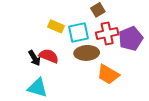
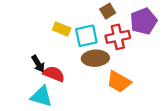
purple pentagon: (131, 39) -> (144, 21), moved
red semicircle: (49, 56) -> (54, 74), moved

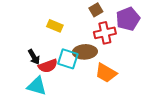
cyan square: (86, 36) -> (68, 59), moved, turned 30
red semicircle: (54, 74) -> (48, 66), turned 138

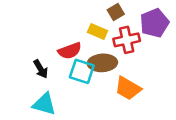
yellow rectangle: (55, 26) -> (98, 31), moved
red semicircle: (48, 66) -> (70, 51), moved

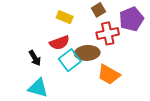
yellow rectangle: (98, 31) -> (65, 17), moved
cyan square: (82, 71) -> (70, 60), turned 35

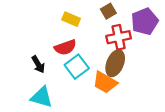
brown ellipse: (87, 53) -> (115, 63), moved, turned -65
orange trapezoid: (109, 74) -> (105, 82), moved

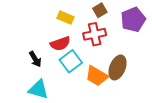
red cross: (119, 37) -> (95, 34), moved
brown ellipse: (115, 63) -> (118, 68), moved

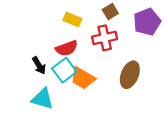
cyan square: (71, 61) -> (64, 70), moved
orange trapezoid: (97, 76) -> (83, 78), moved

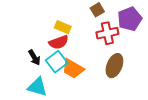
yellow rectangle: (72, 20) -> (63, 27), moved
red cross: (105, 38) -> (107, 33), moved

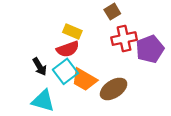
purple pentagon: (130, 19) -> (150, 49), moved
brown ellipse: (114, 66) -> (114, 89), moved, turned 35

